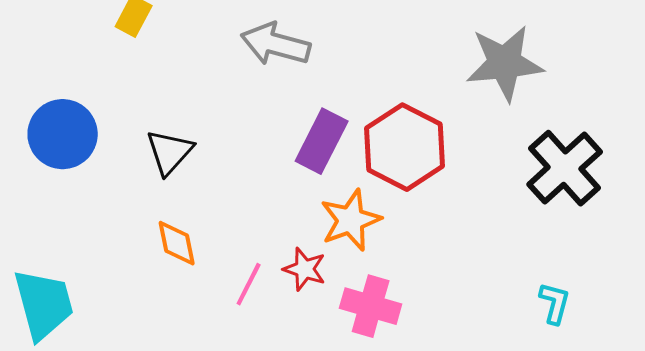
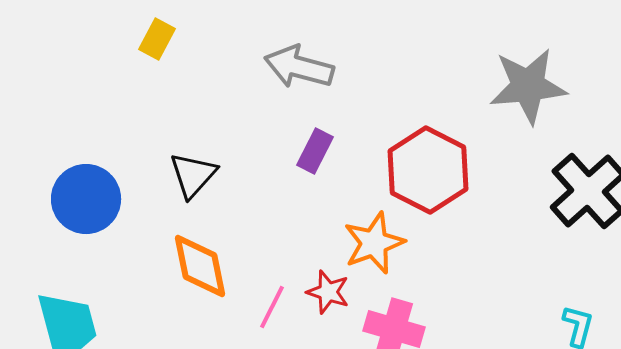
blue circle: (63, 134) -> (86, 199), moved
purple rectangle: (322, 141) -> (315, 151), moved, size x0.7
orange diamond: (177, 243) -> (200, 266), size x1.4

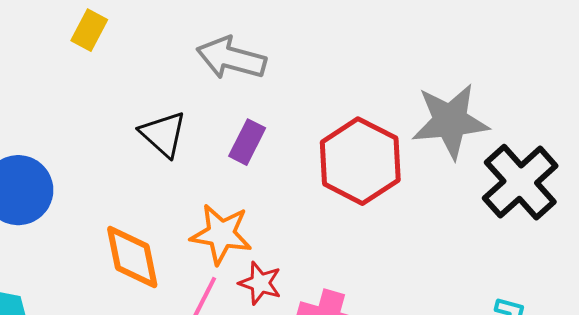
gray star: (528, 86) -> (450, 121), moved
black triangle: (193, 175) -> (163, 134), moved, turned -30
orange star: (374, 243) -> (221, 234), moved, turned 30

